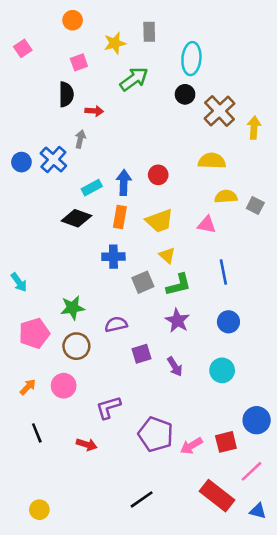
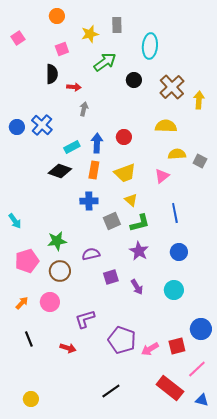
black circle: (185, 94) -> (134, 80), moved
gray arrow: (80, 139) -> (84, 109), moved
pink triangle: (207, 225) -> (162, 176), turned -49

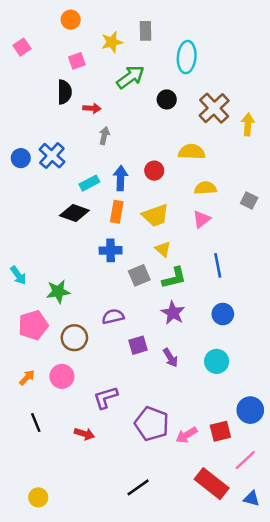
yellow semicircle: (166, 126) -> (192, 152), moved
yellow semicircle: (177, 154) -> (205, 188), moved
green star: (57, 241) -> (58, 292), moved

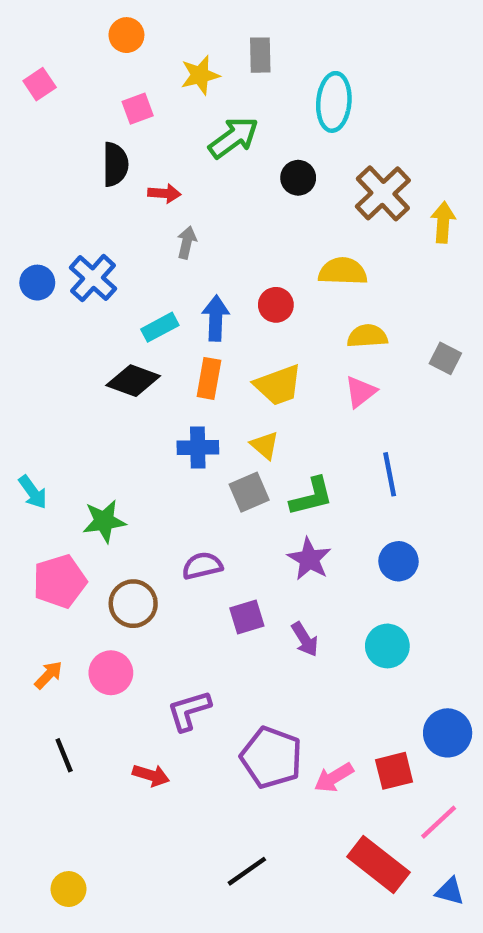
yellow triangle: (163, 249) -> (265, 445), moved

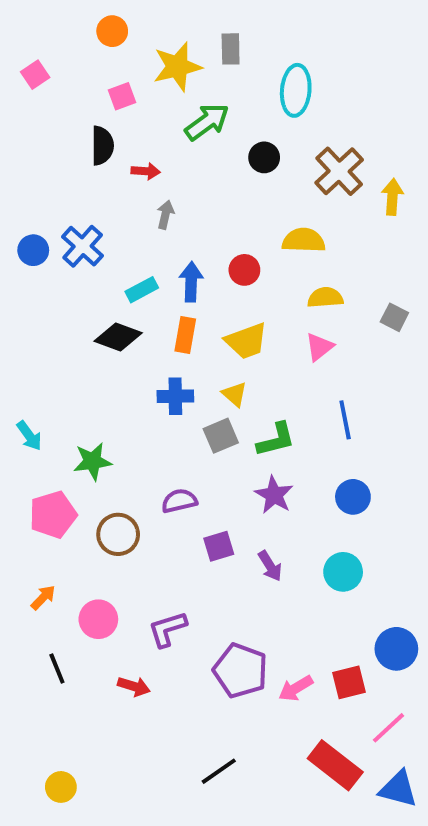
yellow star: (200, 75) -> (177, 67), size x1.4
pink circle: (111, 673) -> (98, 619), moved
blue triangle: (450, 891) -> (398, 789), size x1.5

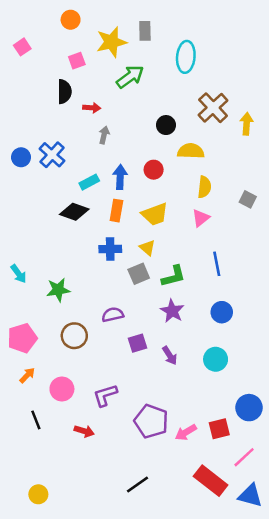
black circle: (264, 157) -> (166, 125), moved
yellow semicircle: (325, 298) -> (204, 187), turned 100
pink pentagon: (53, 515) -> (22, 338), moved

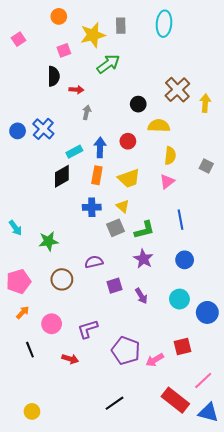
cyan ellipse: (186, 57) -> (164, 24), moved
black diamond: (74, 212) -> (62, 176), turned -50
blue circle: (249, 408) -> (207, 312), moved
red square: (219, 429) -> (183, 346), moved

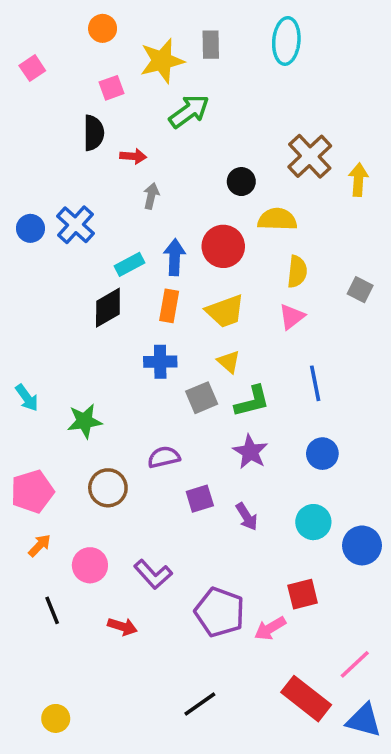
red circle: (128, 141) -> (223, 246), size x1.5
yellow triangle: (123, 206) -> (229, 362), moved
purple L-shape: (88, 329) -> (153, 574), turned -115
red square: (183, 346) -> (303, 594), moved

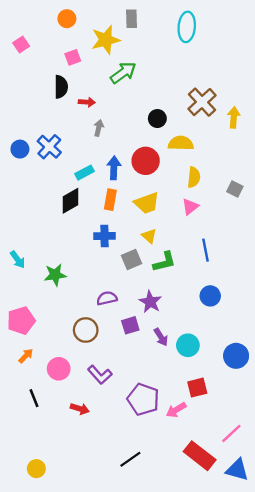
gray rectangle: (211, 45) -> (132, 19), moved
purple star: (250, 452) -> (150, 302), moved
brown circle: (108, 488) -> (86, 330), moved
cyan circle: (313, 522) -> (188, 345), moved

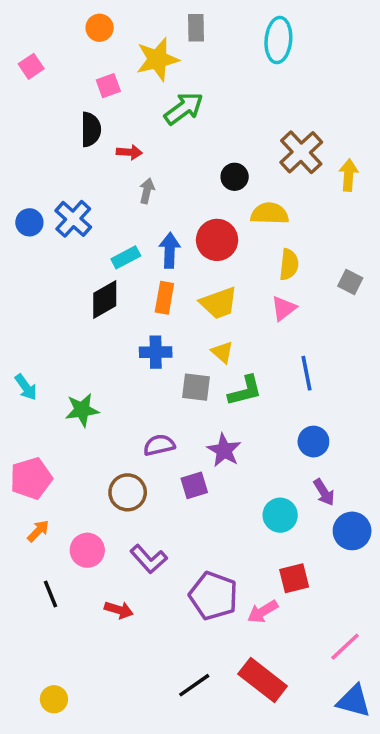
gray square: (132, 260) -> (196, 387), turned 30
purple arrow: (161, 337) -> (324, 492), moved
red rectangle: (200, 456) -> (263, 680), moved

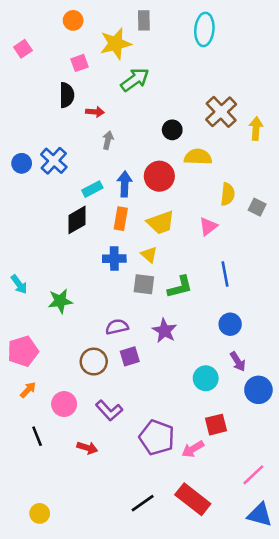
yellow semicircle: (289, 264) -> (228, 194), moved
yellow triangle: (222, 352) -> (149, 255), moved
purple square: (194, 485) -> (130, 356), moved

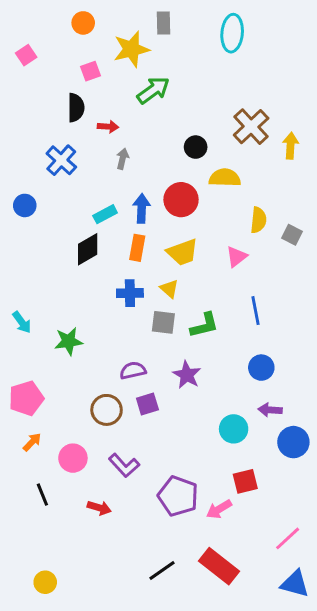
blue cross: (54, 161) -> (61, 160), moved
blue circle: (22, 163) -> (25, 205), moved
purple arrow: (238, 362) -> (270, 410), turned 126

